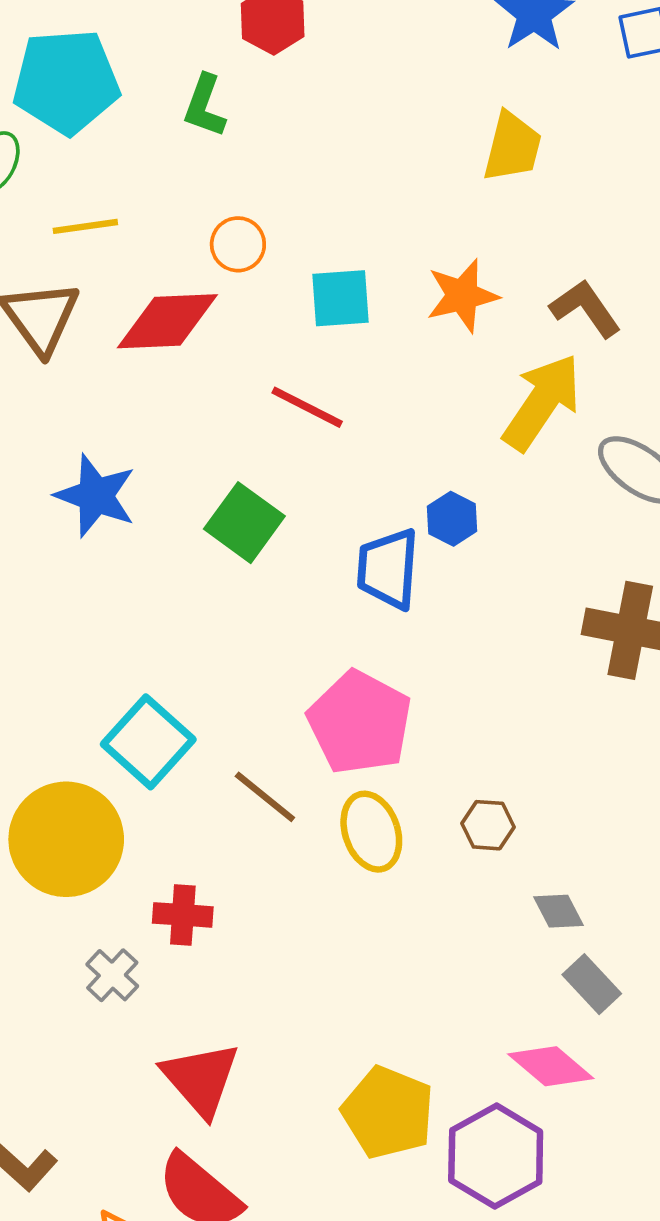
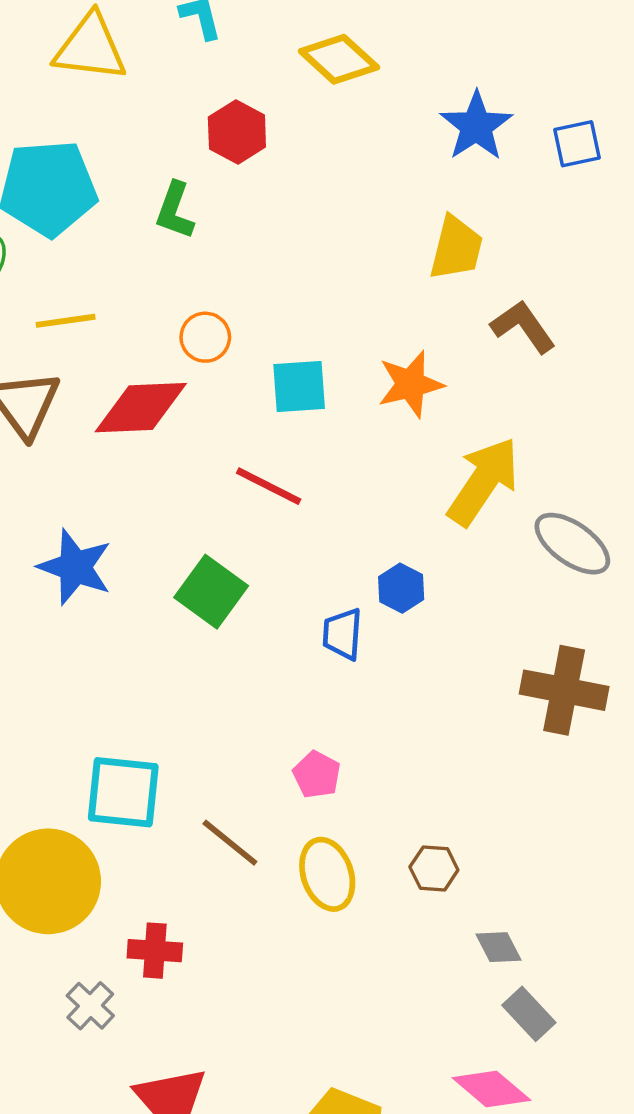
brown L-shape: (585, 308) -> (523, 327), moved
blue trapezoid: (388, 569) -> (342, 634), size x0.7
pink pentagon: (360, 723) -> (317, 775), size x0.5
cyan square: (148, 742) -> (123, 792), turned -36

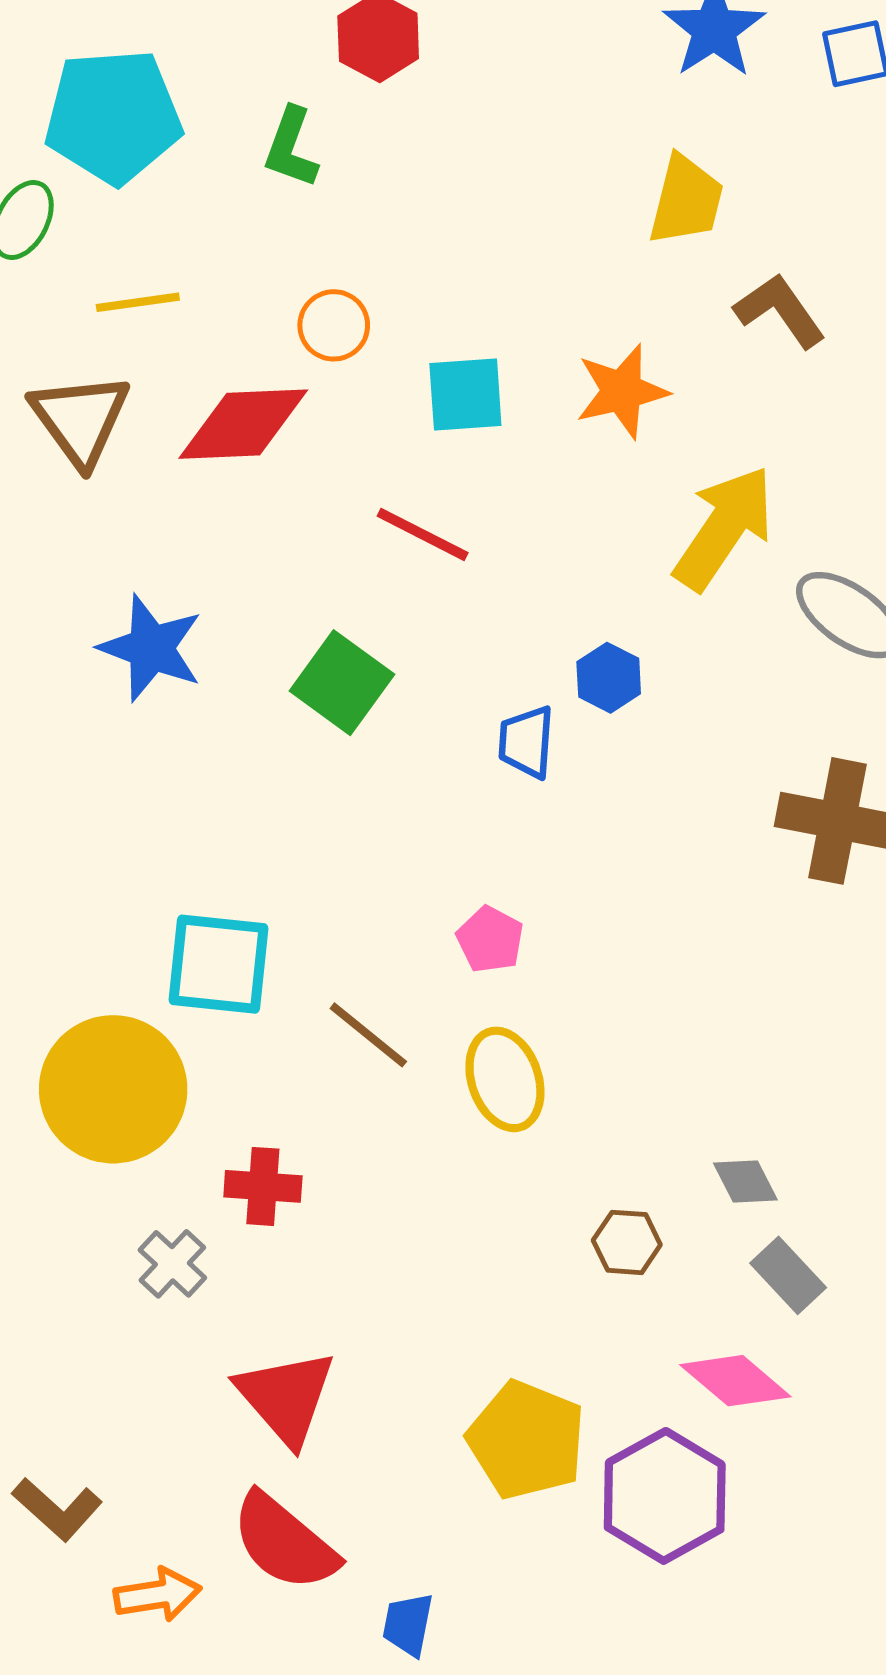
brown hexagon: (434, 868) -> (627, 1242), moved

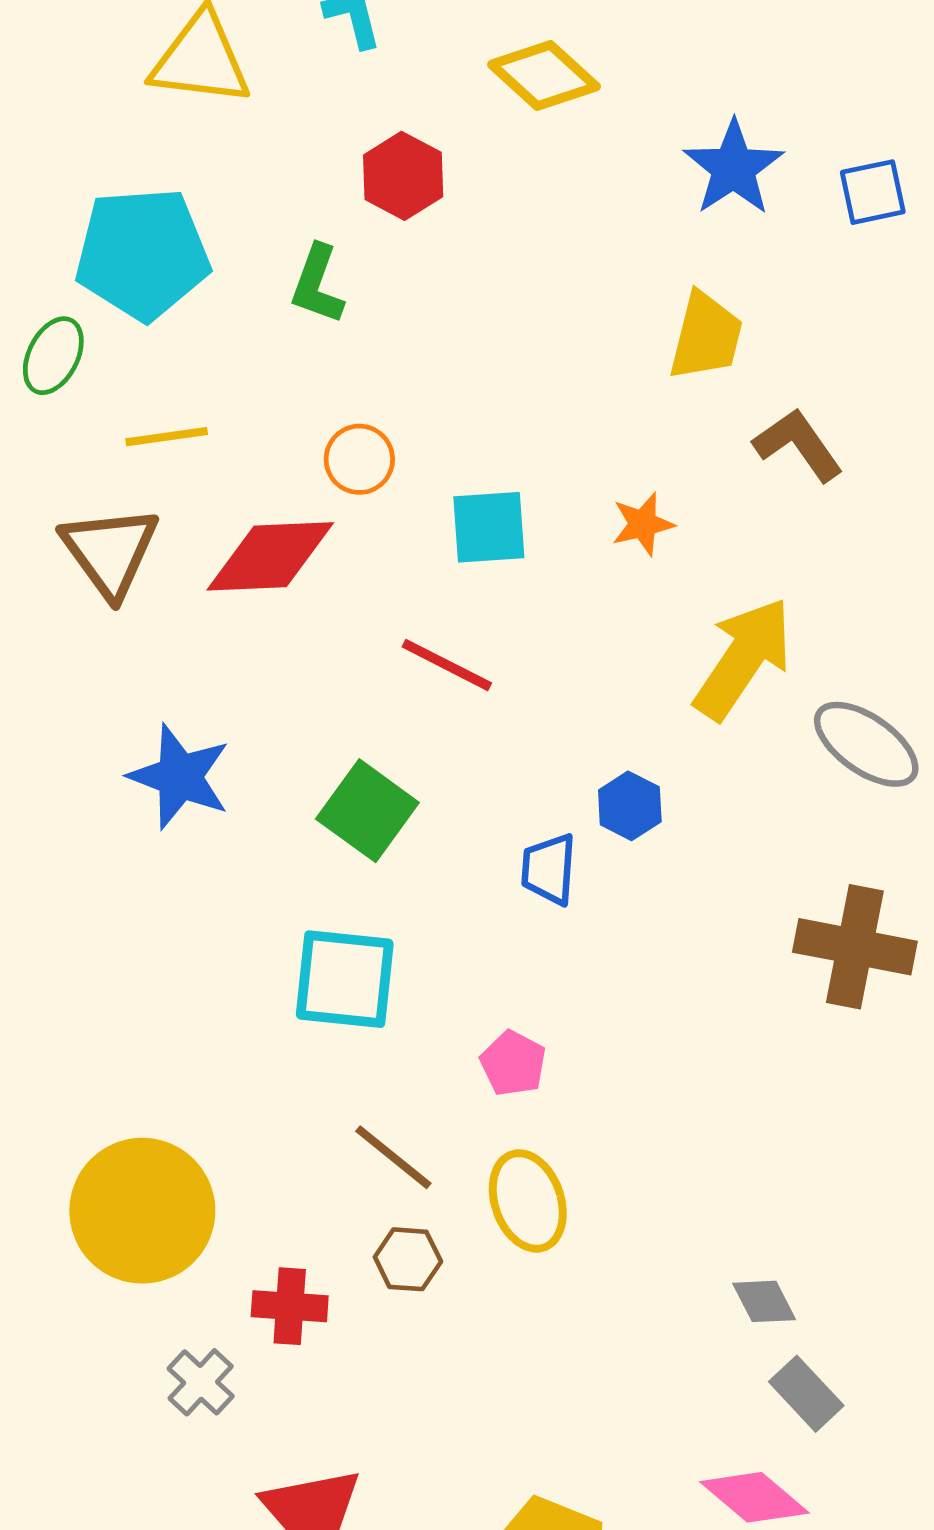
orange star: (622, 391) -> (643, 524), size x0.7
cyan square: (218, 964) -> (345, 979), moved
brown hexagon: (627, 1242) -> (408, 1259), moved

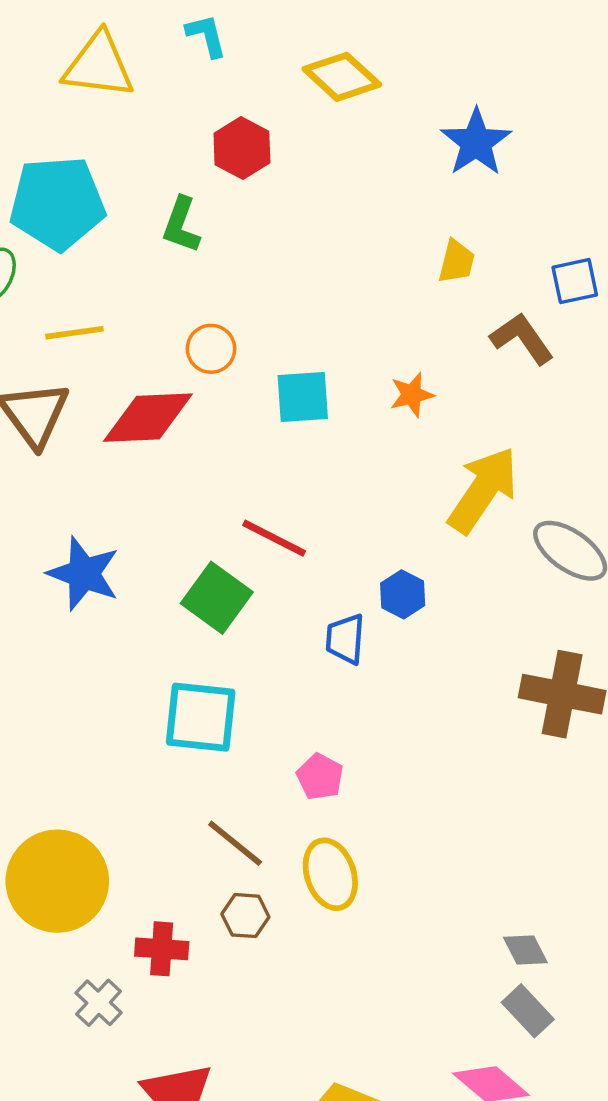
blue square: (873, 192) -> (575, 281), moved
yellow trapezoid: (706, 336) -> (457, 262), size x0.7
red line: (447, 665) -> (274, 538), moved
gray diamond: (764, 1301) -> (525, 950), moved

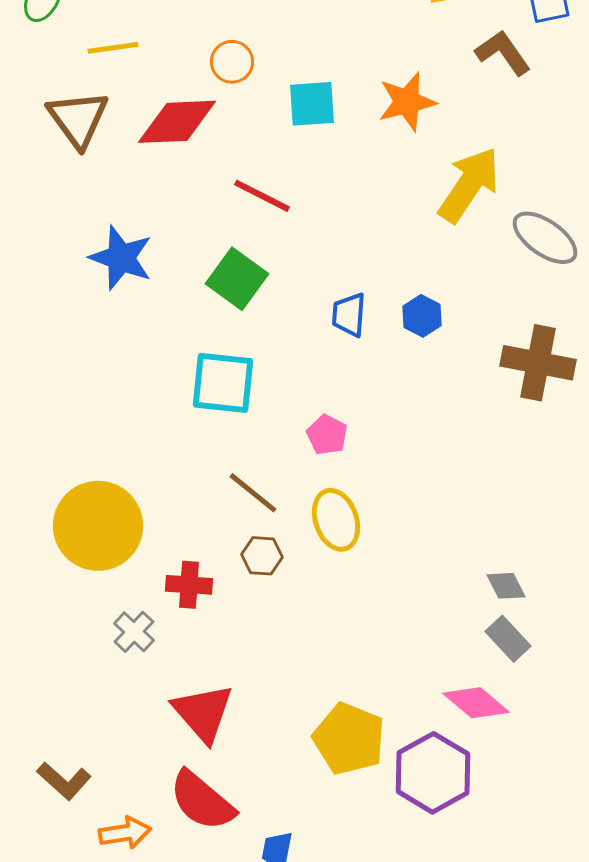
orange star: (412, 395) -> (407, 102), size x1.5
red line: (274, 538) -> (262, 196), moved
blue hexagon: (403, 594) -> (422, 316), moved

